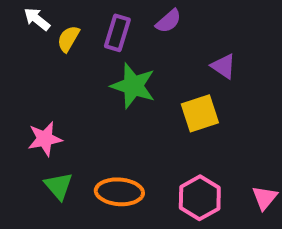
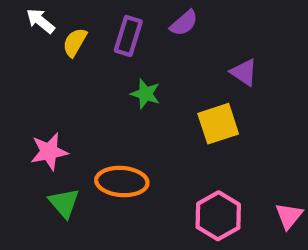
green star: (133, 86) -> (145, 94), size x0.6
orange ellipse: (119, 192) -> (122, 182), moved

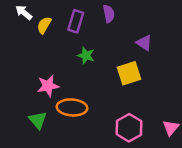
purple semicircle: (184, 23) -> (109, 14), turned -60
pink star: (49, 152) -> (48, 86), moved

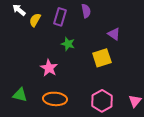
pink star: (48, 86) -> (49, 68), moved, turned -30
orange ellipse: (72, 107) -> (55, 99), moved
green triangle: (38, 120) -> (20, 95), moved, turned -35

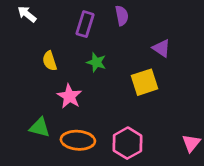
yellow semicircle: (35, 20) -> (50, 61), moved, turned -48
green triangle: (20, 95) -> (40, 127), moved
pink hexagon: (102, 101) -> (127, 143), moved

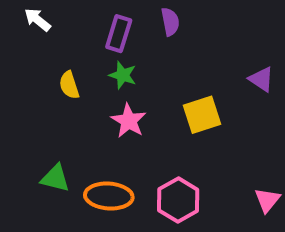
purple triangle: (161, 48) -> (261, 79), moved
green star: (96, 62) -> (123, 75), moved
pink star: (69, 96) -> (129, 121), moved

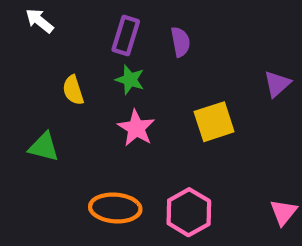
purple semicircle: (170, 22) -> (180, 42), moved
purple triangle: (261, 79) -> (277, 84), turned 44
green triangle: (55, 178) -> (44, 147), moved

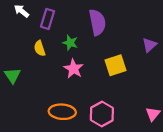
purple rectangle: (126, 36) -> (48, 19), moved
purple semicircle: (180, 42) -> (97, 22), size x1.6
green triangle: (44, 147) -> (12, 76), moved, turned 42

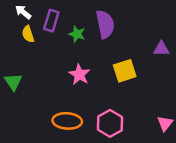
green star: (70, 43) -> (77, 34), moved
purple triangle: (149, 45) -> (161, 49), turned 42
yellow semicircle: (40, 48) -> (28, 34), moved

